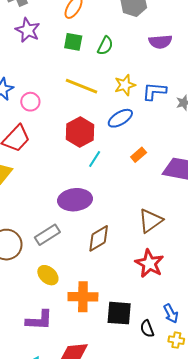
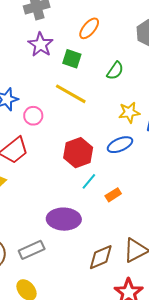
green square: (73, 42) -> (72, 59), moved
yellow line: (82, 86) -> (71, 94), moved
orange rectangle: (139, 155) -> (113, 195), moved
brown diamond: (99, 238) -> (101, 257), moved

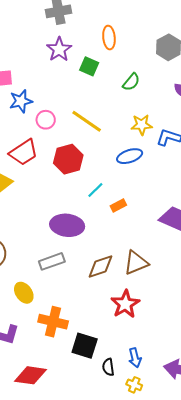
orange ellipse: (89, 28) -> (109, 38), turned -50
yellow line: (71, 94) -> (87, 121), moved
red hexagon: (78, 153) -> (68, 159), moved
gray rectangle: (32, 250) -> (52, 261), moved

